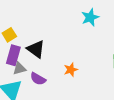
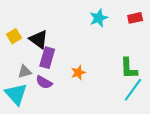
black triangle: (36, 49) -> (39, 39), moved
purple rectangle: (13, 55) -> (47, 58), moved

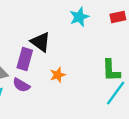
black triangle: (39, 39) -> (41, 42), moved

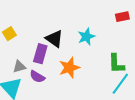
cyan star: (79, 17) -> (86, 37), moved
orange star: (58, 75) -> (69, 68), size x1.5

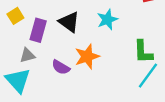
purple rectangle: (40, 54) -> (38, 30), moved
purple semicircle: (37, 77) -> (61, 67), moved

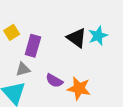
black triangle: (69, 22) -> (77, 38), moved
orange star: (87, 56) -> (79, 88), moved, turned 30

